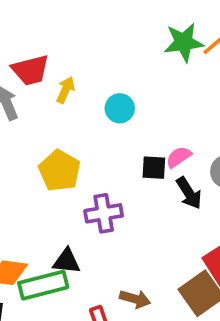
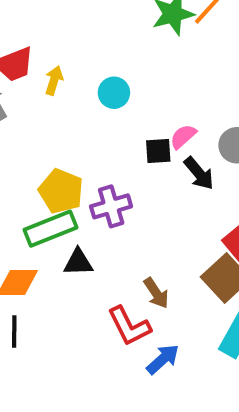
yellow pentagon: (60, 171) -> (61, 191), moved
green rectangle: (43, 285) -> (51, 229), moved
brown arrow: (135, 299) -> (156, 293), turned 48

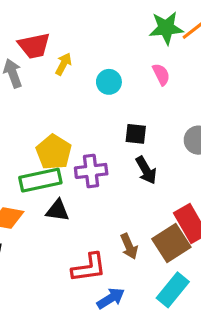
pink semicircle: (183, 136) -> (161, 74), moved, turned 95
black arrow: (199, 173) -> (146, 170), moved
brown arrow: (156, 293) -> (129, 246), moved
red L-shape: (129, 326) -> (89, 268), turned -81

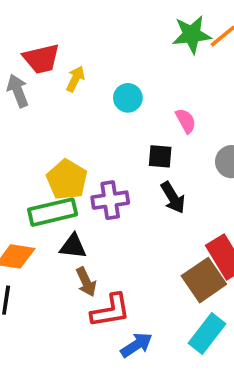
pink semicircle: (161, 74) -> (186, 121), moved
brown arrow: (129, 246) -> (86, 282), moved

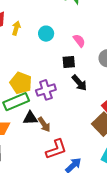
brown arrow: (86, 282) -> (44, 124), moved

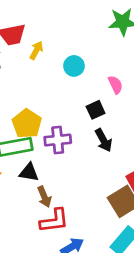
black square: (69, 62) -> (96, 110), turned -32
brown arrow: (44, 124) -> (44, 197), moved

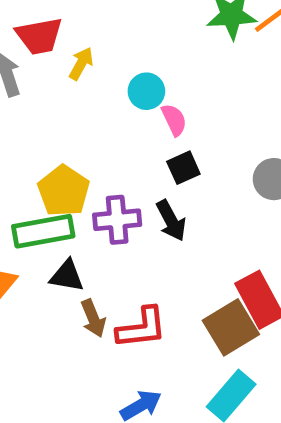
pink semicircle: (115, 85) -> (174, 120), moved
black arrow: (104, 140) -> (171, 220), moved
red L-shape: (54, 221) -> (142, 328), moved

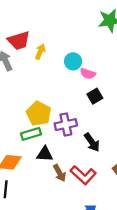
pink semicircle: (174, 120) -> (88, 74), turned 140
black arrow: (171, 220) -> (92, 142), moved
green rectangle: (43, 231) -> (31, 134), size x0.7
red L-shape: (142, 328) -> (83, 175), turned 55

